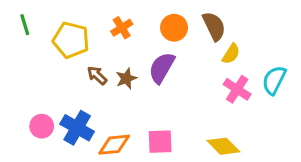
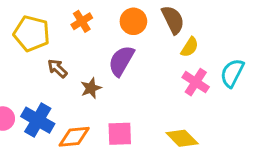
brown star: (126, 78) -> (91, 88), moved

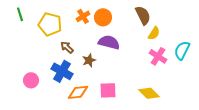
orange circle: (133, 21) -> (103, 17), moved
purple semicircle: (121, 61) -> (109, 42), turned 75
blue cross: (38, 120) -> (62, 71), moved

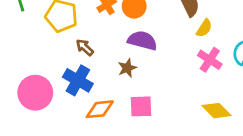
brown star: (89, 60) -> (127, 68), moved
pink circle: (31, 80) -> (35, 93), size x1.6
yellow diamond: (149, 93) -> (217, 111), moved

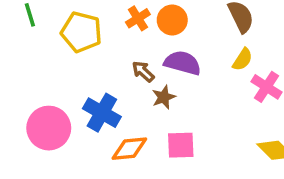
yellow semicircle: (204, 28) -> (243, 59), moved
brown arrow: (85, 47) -> (143, 71), moved

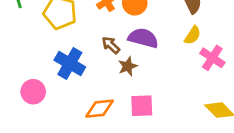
blue cross: (102, 113) -> (70, 63), moved
pink circle: (49, 128) -> (33, 92), size x0.7

